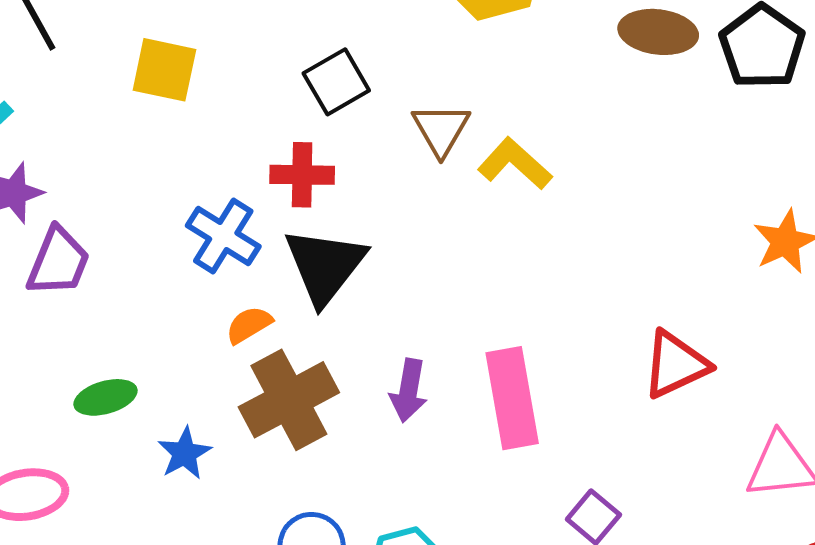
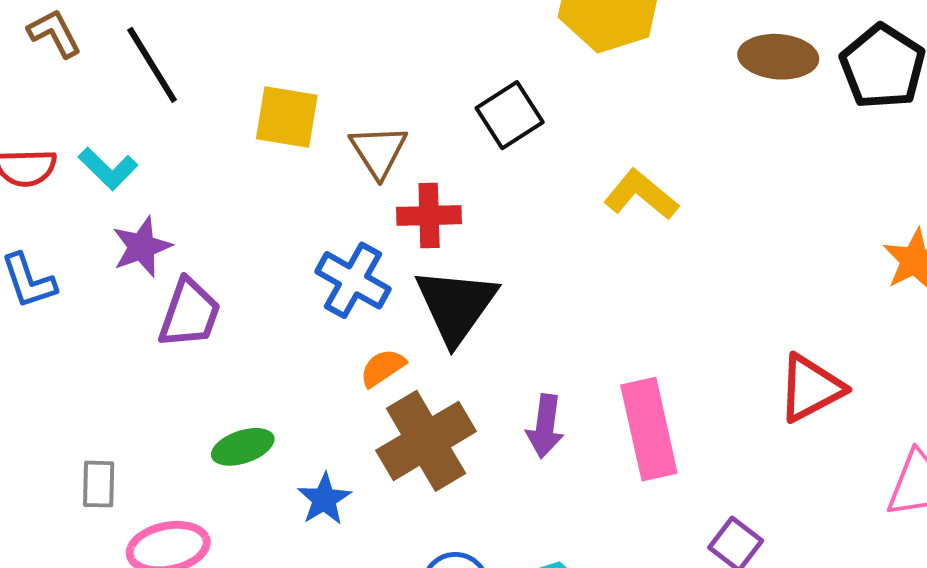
black square: (336, 82) -> (510, 115), moved
brown triangle: (441, 129) -> (379, 151), moved

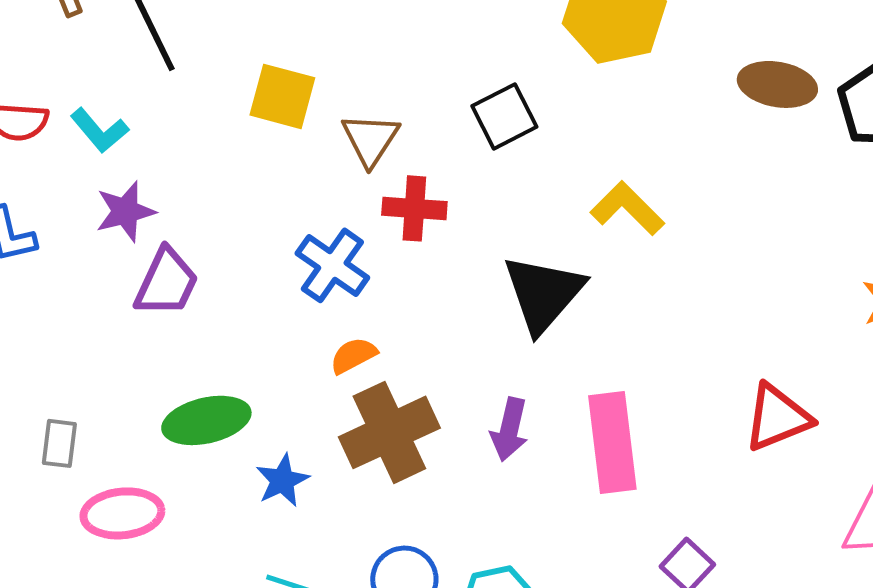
black triangle: (456, 305) -> (543, 293), moved
green ellipse: (243, 447) -> (206, 420), size x1.4

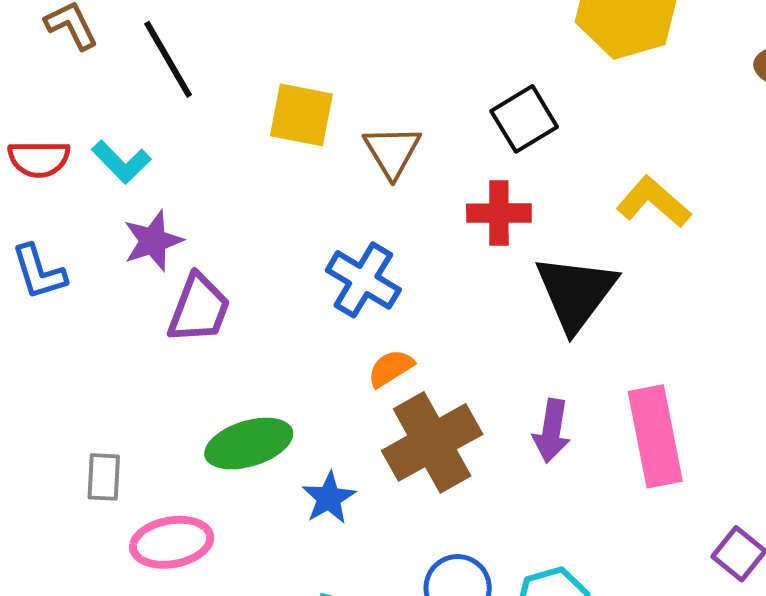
red cross: (414, 208) -> (499, 213), moved

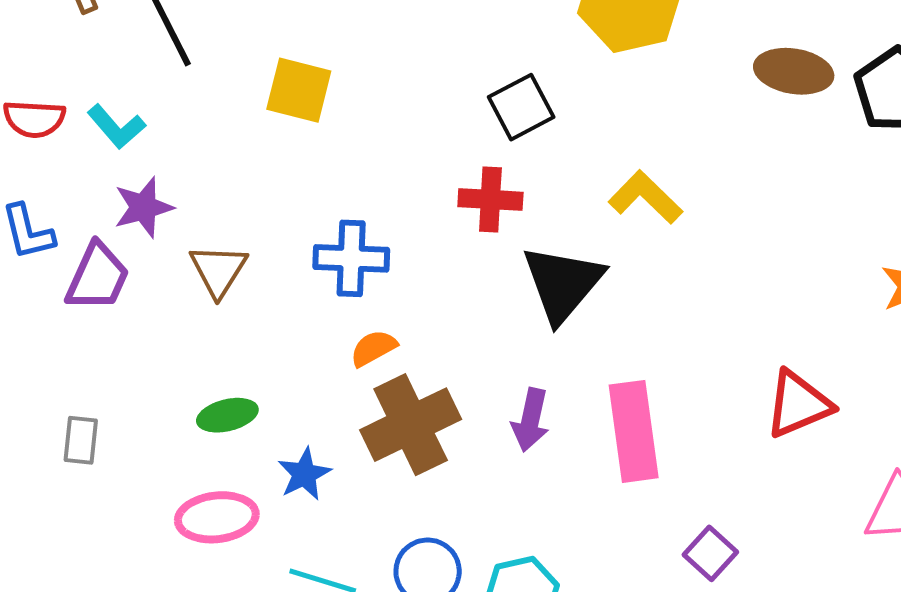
brown triangle: (392, 152) -> (218, 270), moved
blue cross: (363, 280) -> (351, 258), turned -32
purple trapezoid: (199, 309) -> (97, 277), moved
green ellipse: (249, 444) -> (227, 415), size x0.7
pink ellipse: (172, 542) -> (217, 517), moved

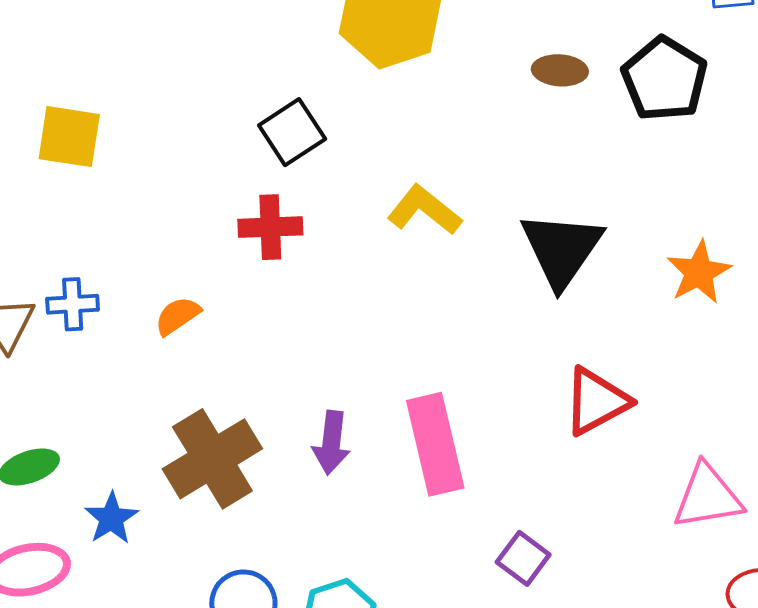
brown ellipse: (794, 71) -> (560, 70), size x0.7
blue cross: (351, 258) -> (73, 304), moved, size x0.7
black triangle: (563, 283) -> (562, 249), moved
orange semicircle: (373, 348) -> (178, 316), moved

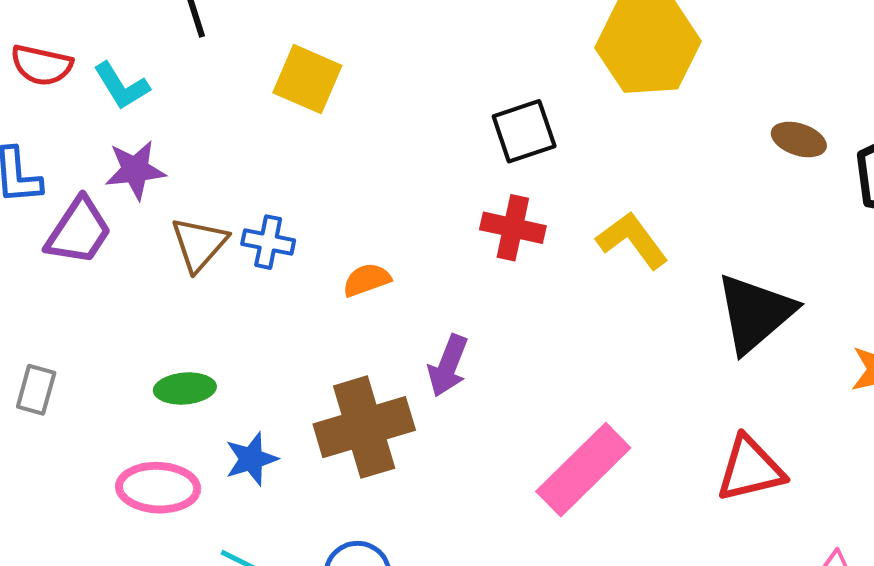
red cross: (270, 227) -> (513, 228), moved
purple arrow: (331, 443) -> (448, 366), moved
pink rectangle: (435, 444) -> (583, 470), turned 44

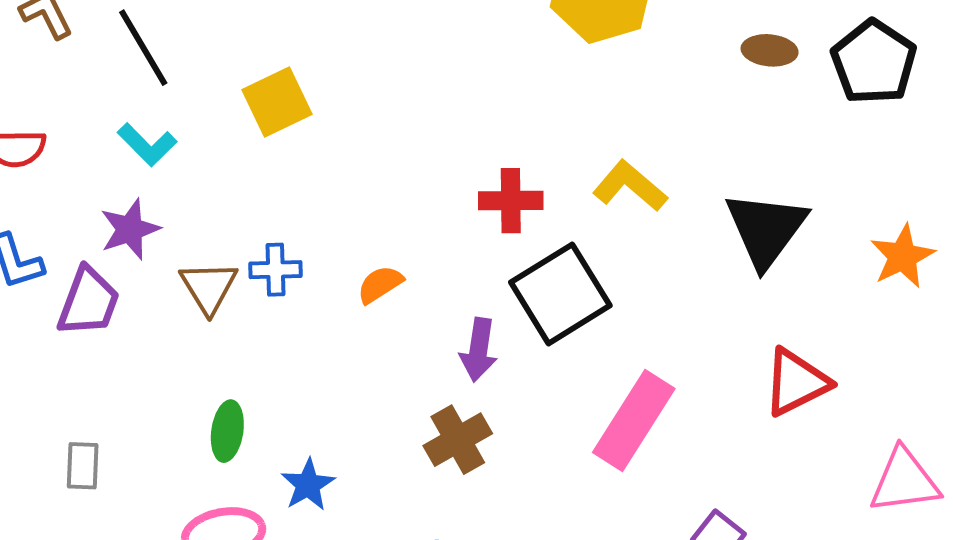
yellow square: (307, 79) -> (277, 102), turned -36
cyan L-shape: (121, 86) -> (147, 145), moved
black square: (524, 131) -> (560, 294), moved, size x1.5
green ellipse: (185, 388) -> (227, 431), turned -64
brown cross: (364, 427) -> (458, 440), moved, size x0.7

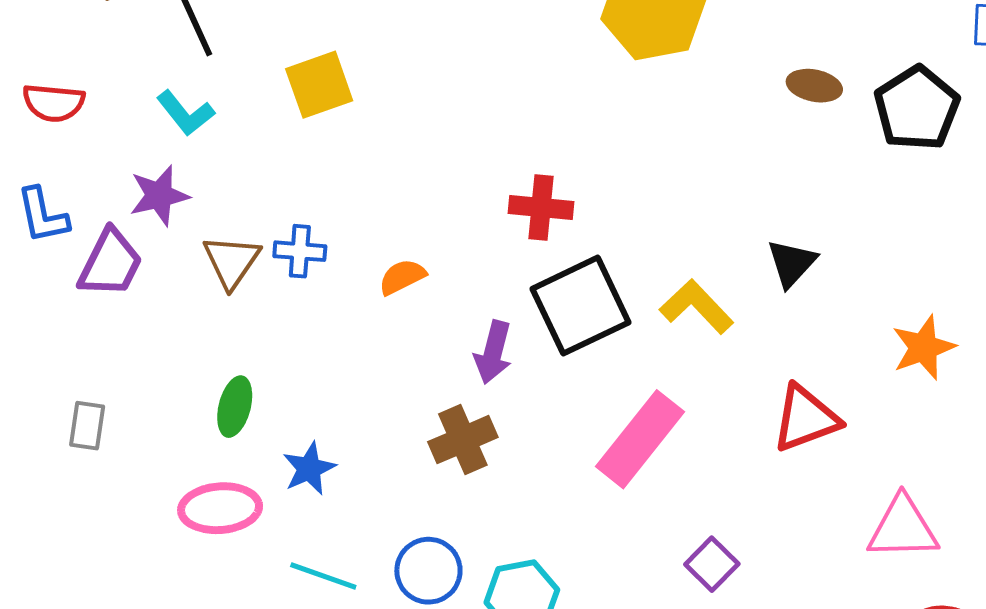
yellow L-shape: (630, 186) -> (696, 307), moved
black triangle: (766, 229) -> (792, 263), size x0.6
orange star: (902, 256) -> (924, 348), moved

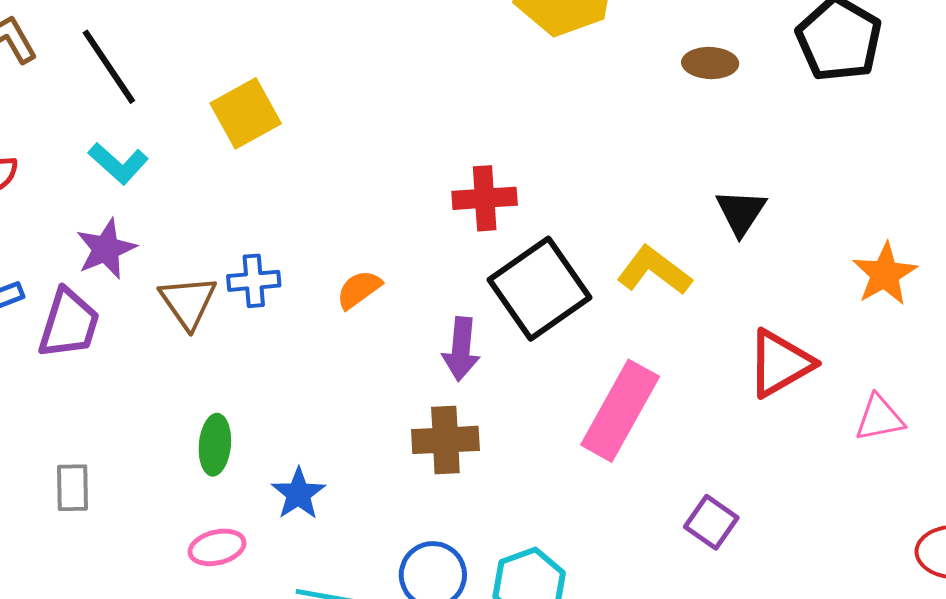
brown ellipse: (814, 86) -> (710, 63), moved
brown cross: (463, 440) -> (445, 440), turned 30
pink ellipse: (220, 508) -> (217, 547), size x0.7
pink triangle: (903, 528) -> (880, 418), moved, size x0.7

